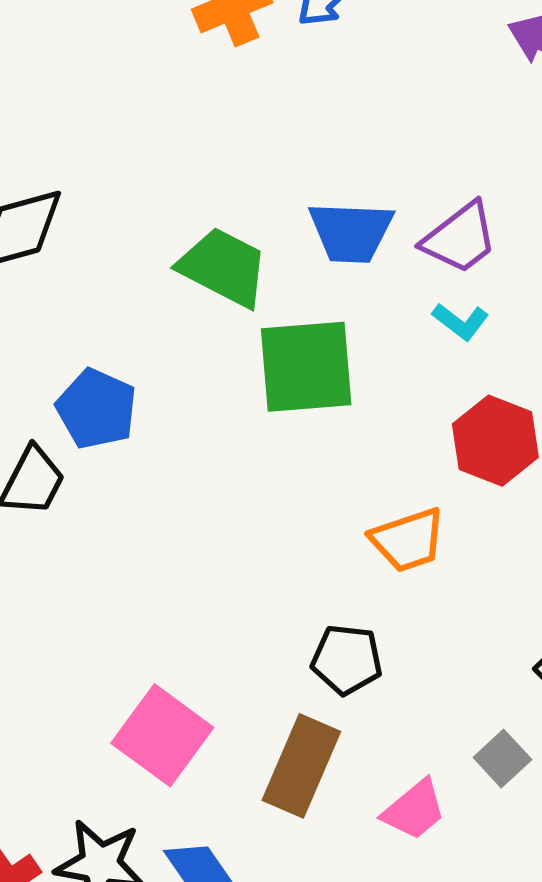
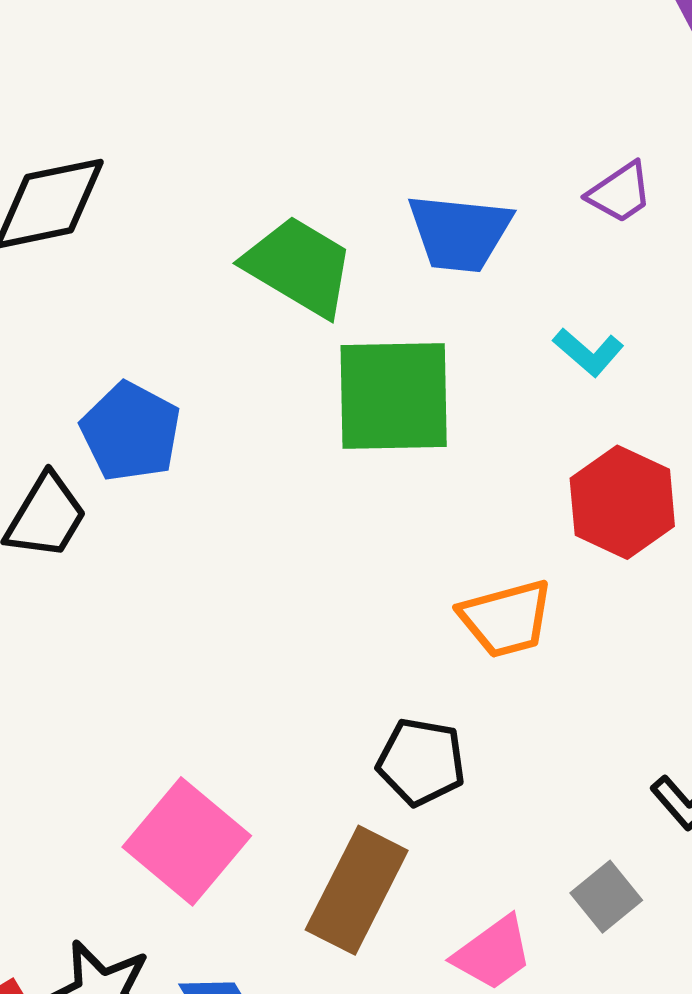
purple trapezoid: (460, 238) -> (620, 193), moved, size x0.7

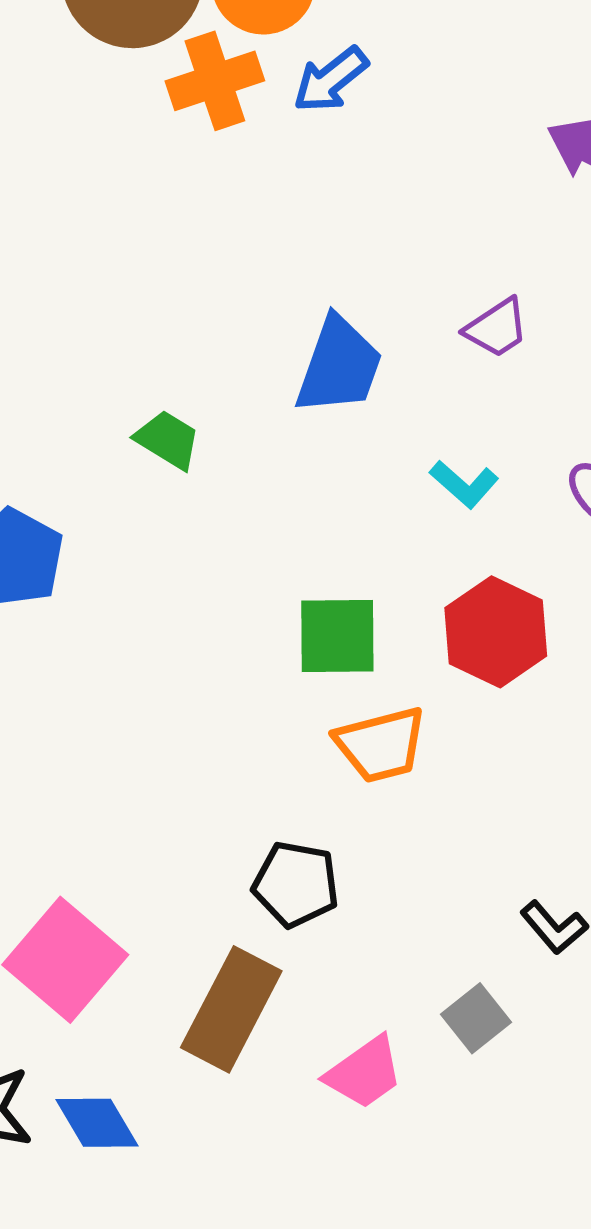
blue trapezoid: (460, 233) -> (339, 366), turned -77
green trapezoid: (299, 266) -> (168, 440), moved, size x0.6
green square: (394, 396) -> (337, 636), moved, size x0.7

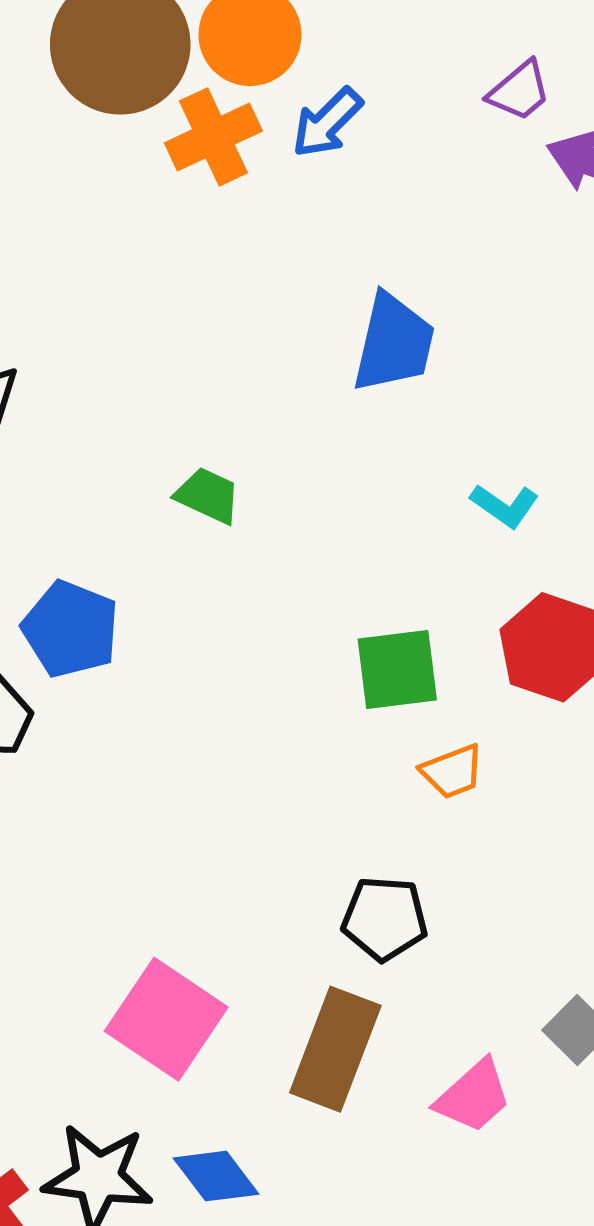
purple trapezoid: (497, 328) -> (519, 91), moved
blue trapezoid: (339, 366) -> (394, 343), moved
orange trapezoid: (381, 745) -> (452, 771), size x0.7

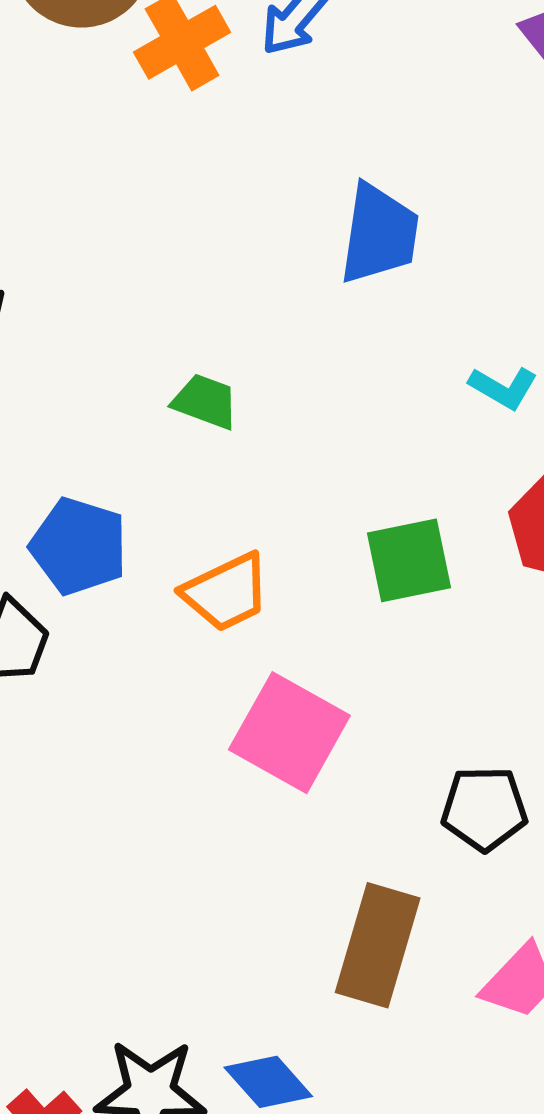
orange trapezoid: (452, 771) -> (226, 592), moved, size x1.4
black pentagon: (385, 919) -> (484, 809), moved
pink square: (166, 1019) -> (289, 733), moved

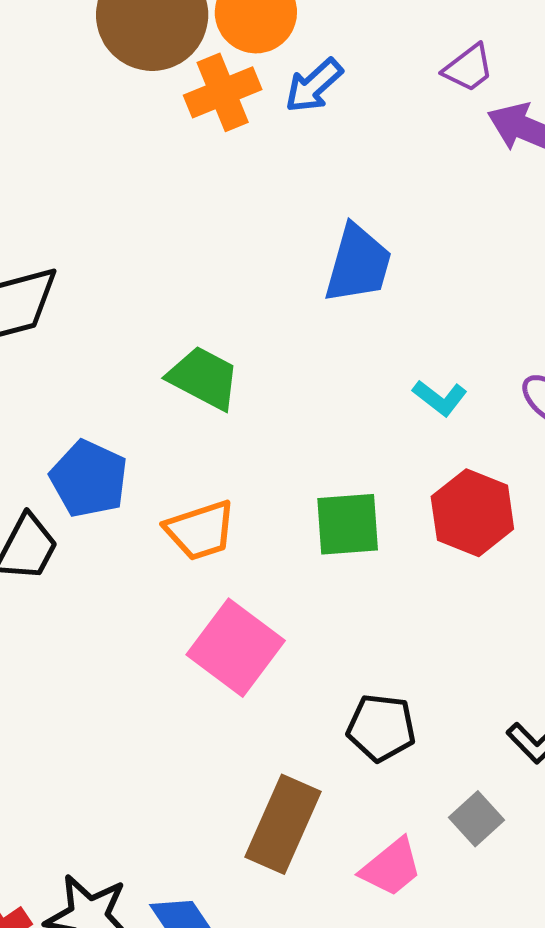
green trapezoid: (205, 402) -> (204, 378), size x1.4

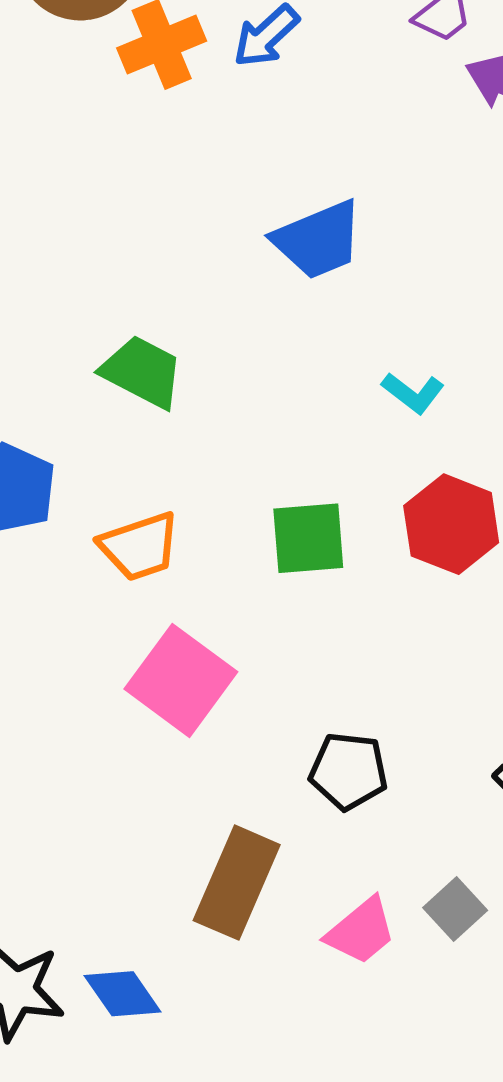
blue trapezoid: (358, 264) -> (318, 240), turned 52
gray square: (477, 819) -> (455, 909), moved

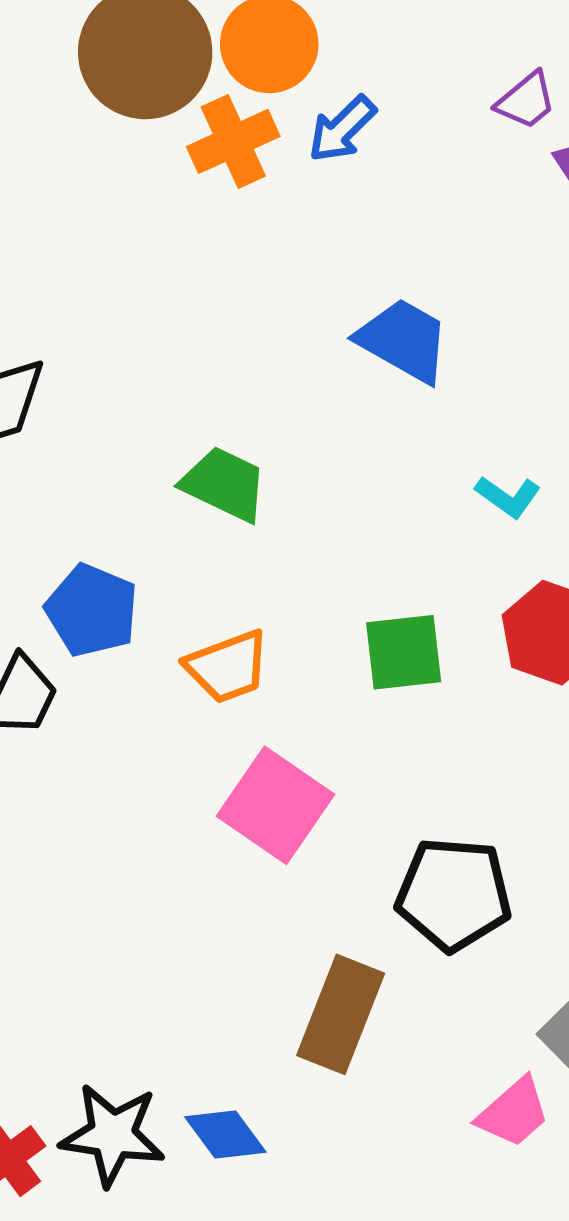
blue trapezoid: (318, 240) -> (403, 340), turned -126
black pentagon: (348, 771) -> (454, 894), size x1.4
pink trapezoid: (361, 931) -> (513, 1113), moved

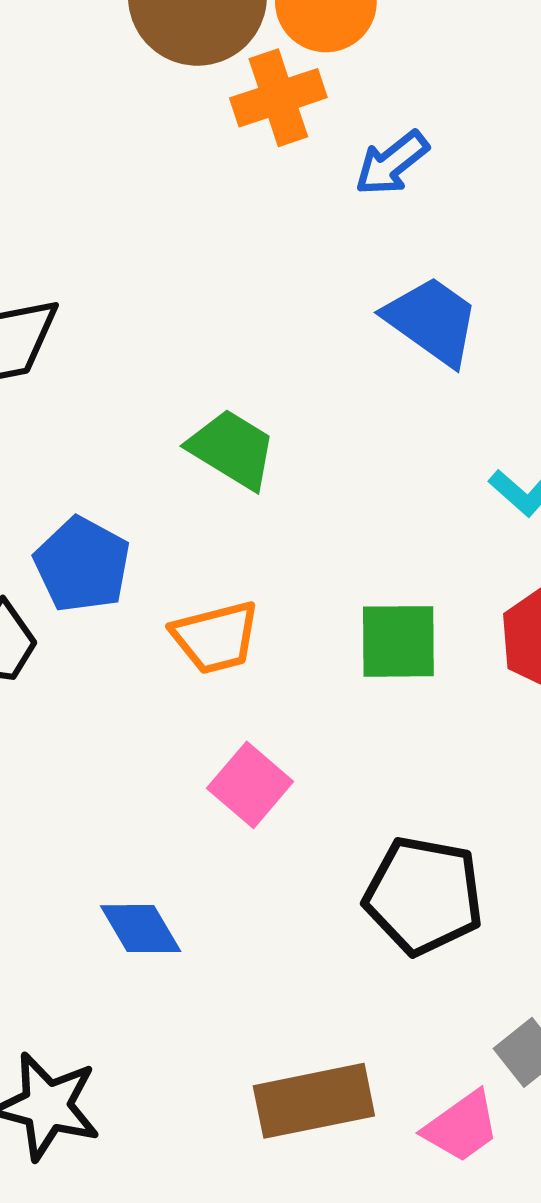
blue arrow: (342, 129) -> (392, 163), moved
pink square: (275, 805) -> (250, 785), size x0.7
brown rectangle: (341, 1014) -> (314, 1101), moved, turned 51
blue diamond: (225, 1135) -> (141, 929), moved

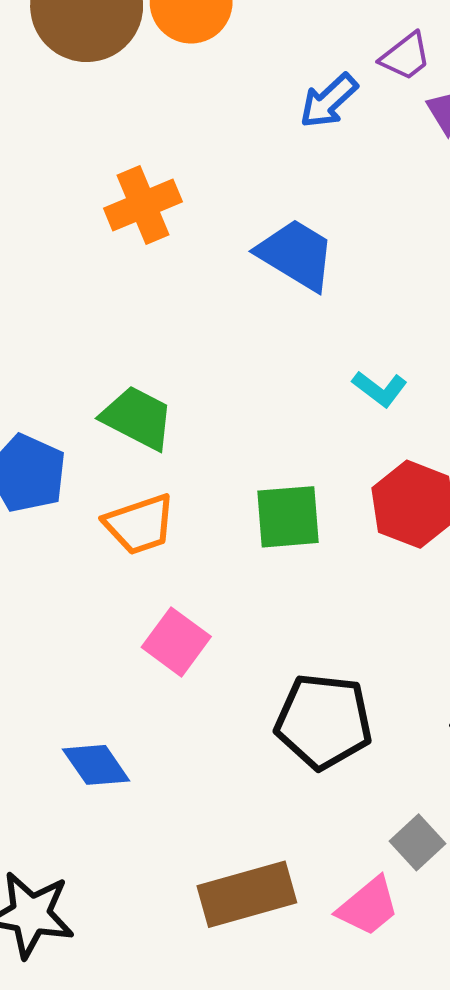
orange cross: (278, 98) -> (143, 205), moved
blue arrow: (392, 163) -> (329, 101), moved
green trapezoid: (232, 449) -> (137, 418), moved

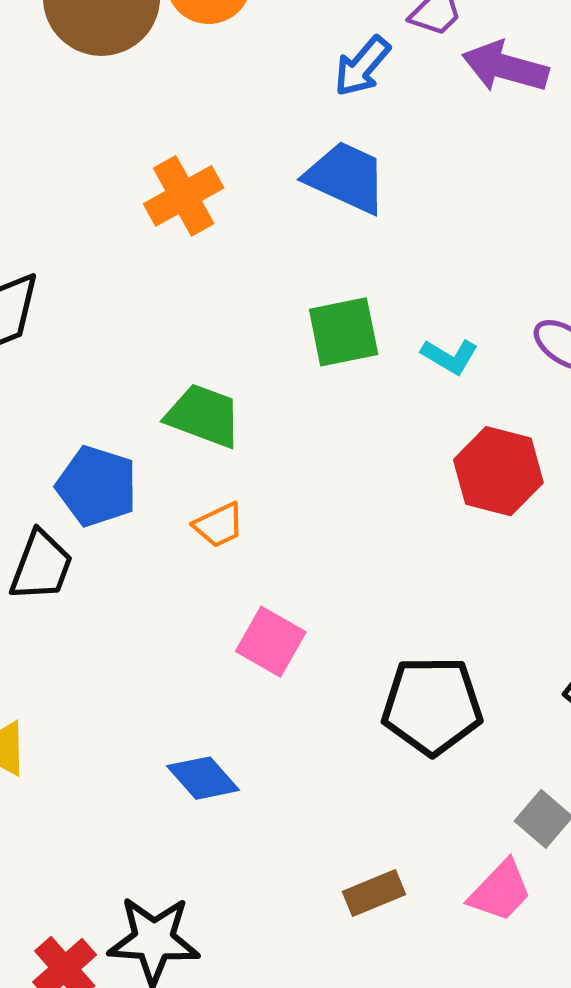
blue trapezoid: (296, 255) -> (346, 177), moved
green square: (288, 517) -> (344, 332), moved
orange trapezoid: (140, 524) -> (219, 525), size x0.7
brown rectangle: (247, 894) -> (374, 893), size x0.6

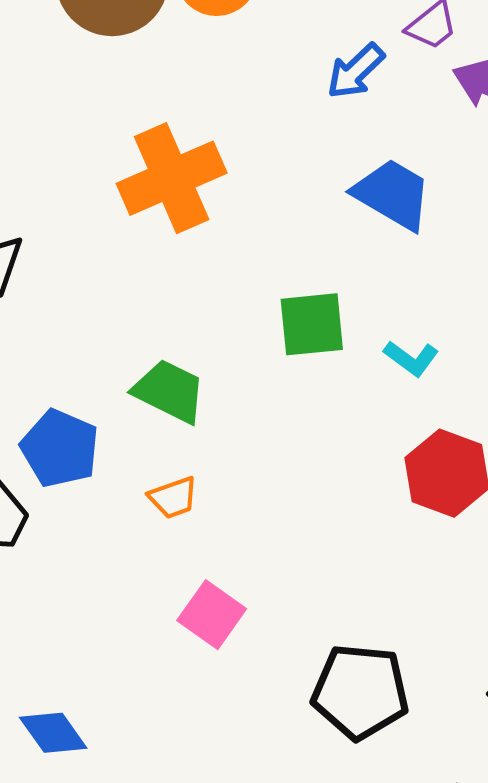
blue trapezoid: (346, 177) -> (393, 194), moved
orange cross: (184, 196) -> (172, 178), size x1.4
blue diamond: (203, 778) -> (53, 733), moved

